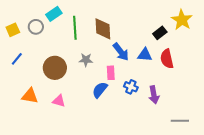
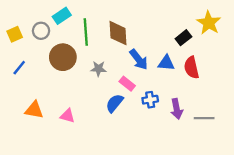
brown circle: (55, 68) -> (63, 57), moved
pink rectangle: (111, 73) -> (127, 84), turned -48
blue cross: (131, 87) -> (150, 100), turned -32
gray line: (180, 121) -> (204, 118), moved

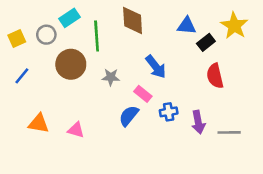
brown diamond: (118, 33) -> (133, 20), moved
blue triangle: (166, 63) -> (187, 26), moved

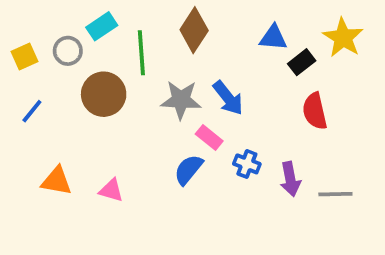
brown diamond: (133, 20) -> (194, 30), turned 36
gray star: (111, 77) -> (181, 100), moved, size x1.5
blue cross: (169, 112) -> (247, 164), turned 30

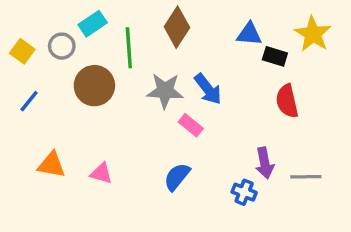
yellow square: (24, 56) -> (22, 51), turned -30
black rectangle: (302, 62) -> (275, 56), turned 55
blue cross: (247, 164) -> (244, 192), moved
blue semicircle: (188, 170) -> (177, 177), moved

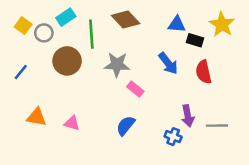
brown diamond: (177, 27) -> (126, 20), turned -76
yellow square: (22, 51) -> (23, 26), moved
blue arrow: (208, 89) -> (168, 63), moved

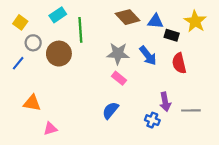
brown diamond: (126, 20) -> (128, 17), moved
gray circle: (44, 33) -> (33, 43), moved
gray star: (117, 65) -> (118, 54), moved
pink triangle: (72, 123) -> (50, 129), moved, turned -32

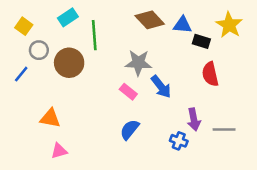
blue arrow: (148, 56) -> (161, 87), moved
pink rectangle: (119, 78) -> (128, 92), moved
orange triangle: (32, 103) -> (50, 118), moved

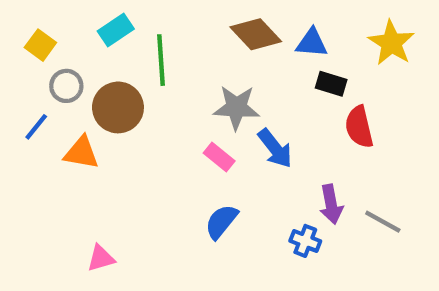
black rectangle: (201, 41) -> (331, 84), moved
orange triangle: (50, 118) -> (81, 153), moved
gray line: (224, 130) -> (383, 222), turned 30

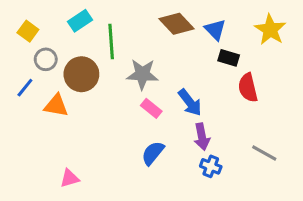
blue triangle: (312, 43) -> (215, 30), turned 40
gray star: (236, 107) -> (142, 74), moved
purple arrow: (331, 204) -> (202, 137), moved

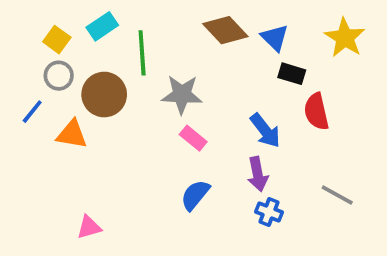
yellow square: (28, 31) -> (57, 40), moved
blue arrow: (190, 102) -> (265, 131), moved

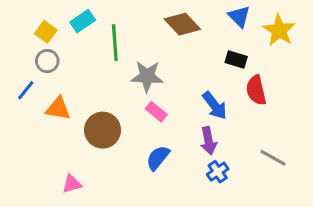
blue triangle: (275, 38) -> (239, 16), moved
brown circle: (104, 95) -> (103, 130), moved
blue cross: (269, 212) -> (218, 172), turned 35

